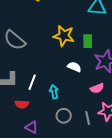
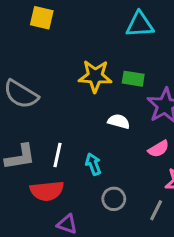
green rectangle: (88, 41) -> (133, 79), turned -72
red semicircle: (22, 104) -> (47, 191), size x1.5
gray line: (88, 118) -> (156, 210), moved, turned 48

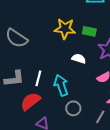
cyan arrow: (93, 164) -> (61, 85), size x1.5
red semicircle: (47, 191) -> (30, 101), turned 145

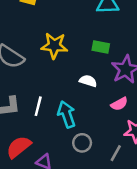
yellow star: (65, 29) -> (54, 46), moved
red semicircle: (30, 101) -> (19, 147), moved

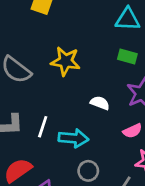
green rectangle: (101, 47) -> (127, 57), moved
cyan arrow: (67, 114) -> (73, 138), turned 110

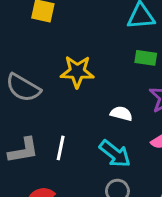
cyan arrow: (73, 138) -> (115, 154), moved, turned 40

